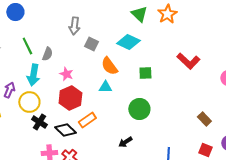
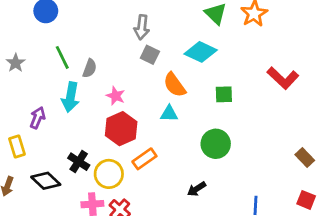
gray arrow: (74, 26) -> (142, 27), moved
yellow circle: (29, 102) -> (109, 174), moved
black diamond: (65, 130) -> (46, 181), moved

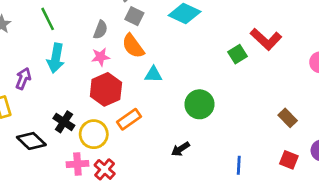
gray semicircle: (90, 68) -> (101, 30), moved
orange semicircle: (175, 85) -> (133, 46), moved
green square: (224, 94) -> (237, 54), moved, turned -30
pink star: (116, 96) -> (101, 57), turned -30

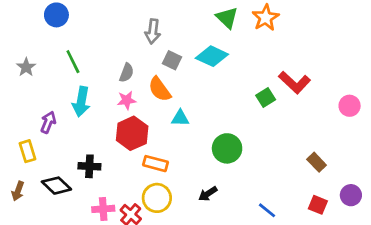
gray square: (134, 16) -> (172, 60), moved
orange rectangle: (129, 119) -> (156, 164), turned 50
black cross: (64, 122) -> (89, 166), turned -30
yellow circle: (94, 134) -> (157, 198), moved
blue line: (239, 165) -> (267, 210), turned -54

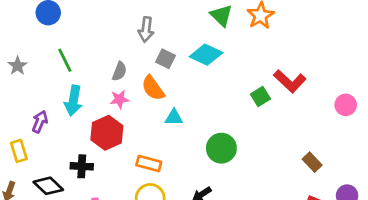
red hexagon: (132, 133) -> (107, 133), moved

